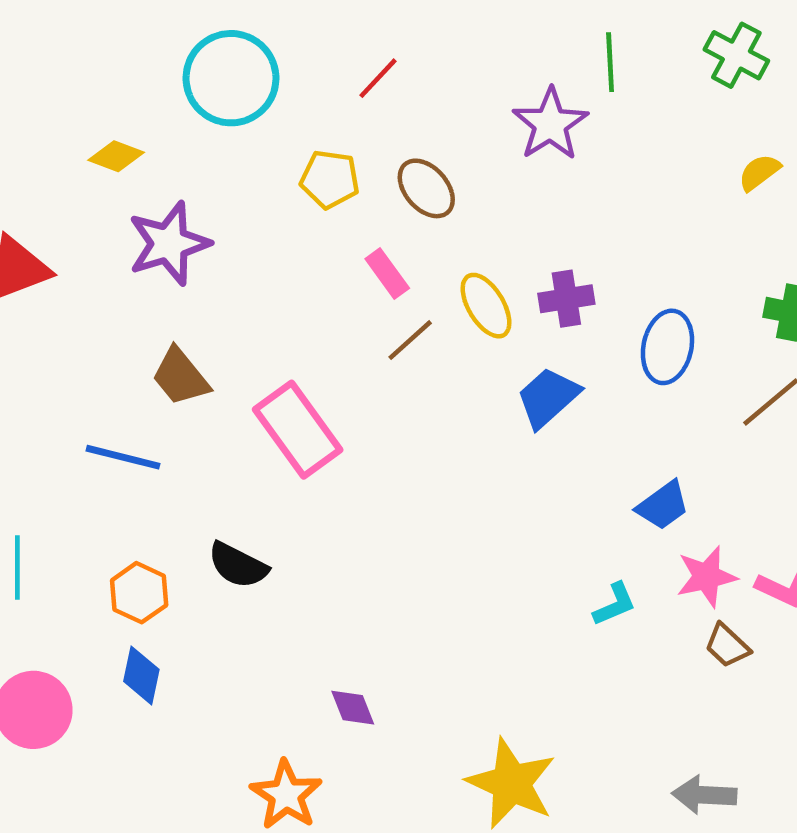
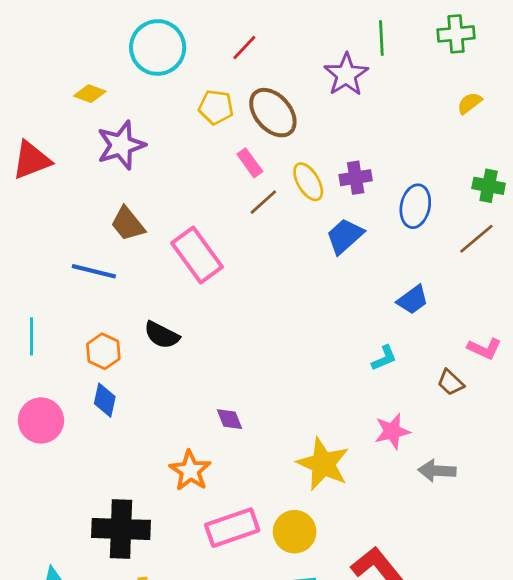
green cross: (736, 55) -> (456, 34), turned -33
brown ellipse: (426, 188) -> (273, 113), size x1.4
pink star: (707, 577) -> (392, 431), moved

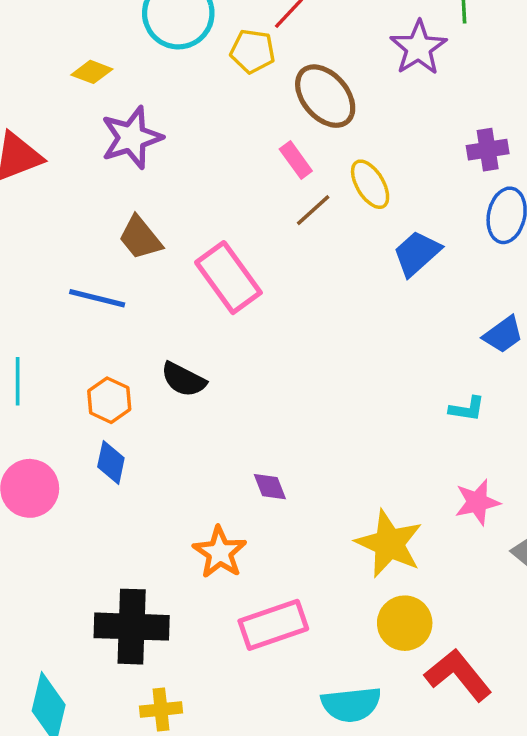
yellow pentagon: (216, 107) -> (253, 51), moved
purple cross: (356, 178) -> (488, 150), moved
cyan L-shape: (384, 358) -> (467, 409), turned 32
yellow circle: (295, 532) -> (405, 623), moved

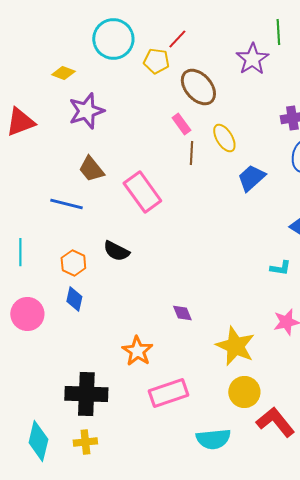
brown line: (313, 210) -> (191, 153), turned -45
purple diamond: (270, 487) -> (182, 313), moved
yellow cross: (161, 710) -> (85, 442), moved

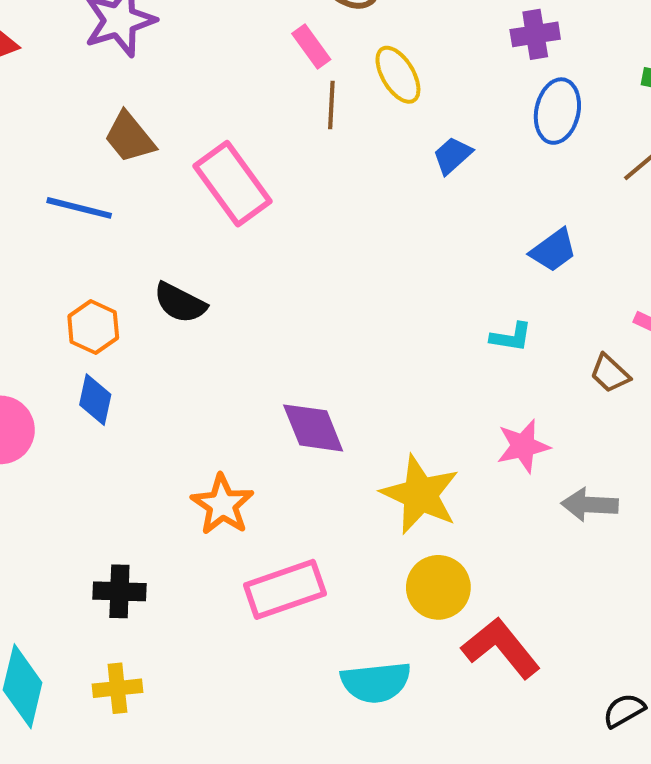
blue trapezoid: (251, 178) -> (452, 155), size x0.7
purple diamond: (182, 313) -> (313, 428), size x1.6
black cross: (86, 394) -> (119, 591), size x0.6

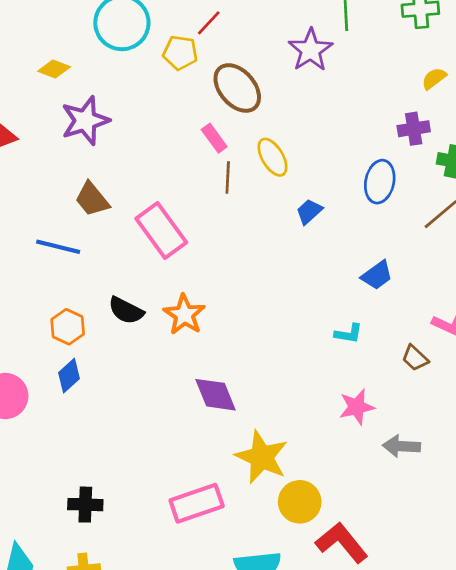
purple cross: (535, 34) -> (414, 129), moved
blue diamond: (95, 400) -> (69, 376), turned 36
yellow star: (420, 495) -> (262, 457), moved
orange star: (222, 505) -> (184, 315), moved

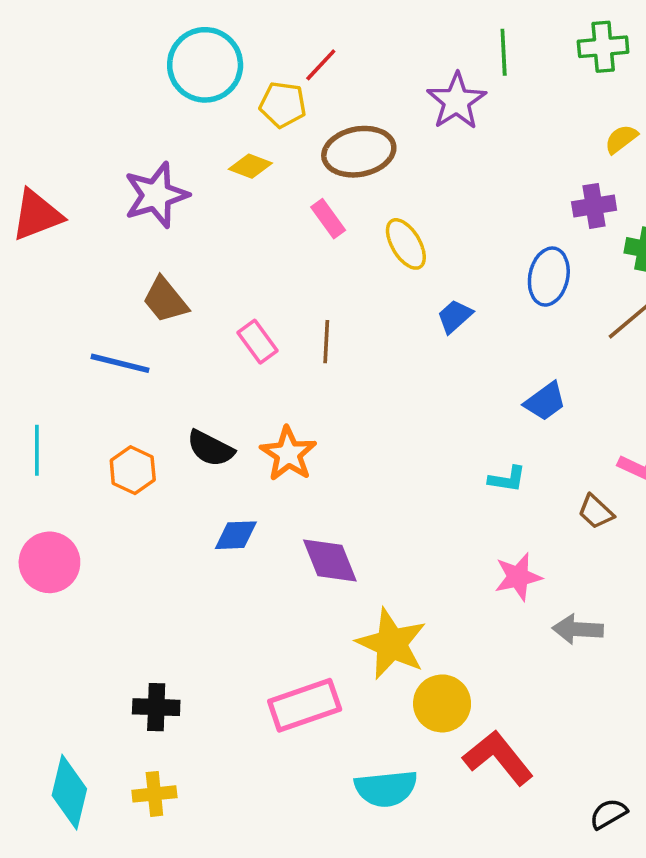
yellow diamond: (54, 69) -> (250, 166), moved
brown ellipse: (237, 88) -> (359, 152), turned -60
brown line: (228, 178) -> (326, 342), moved
pink rectangle: (161, 230) -> (258, 342), size x0.6
blue diamond: (69, 376) -> (236, 535), moved, turned 40

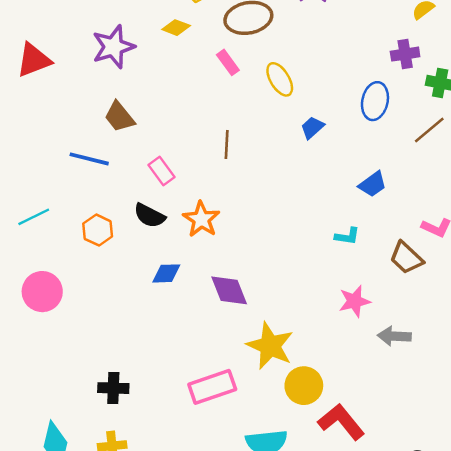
pink rectangle: (258, 342) -> (162, 171), moved
cyan line: (37, 450) -> (34, 217), turned 64
brown trapezoid: (596, 512) -> (406, 258), size x1.4

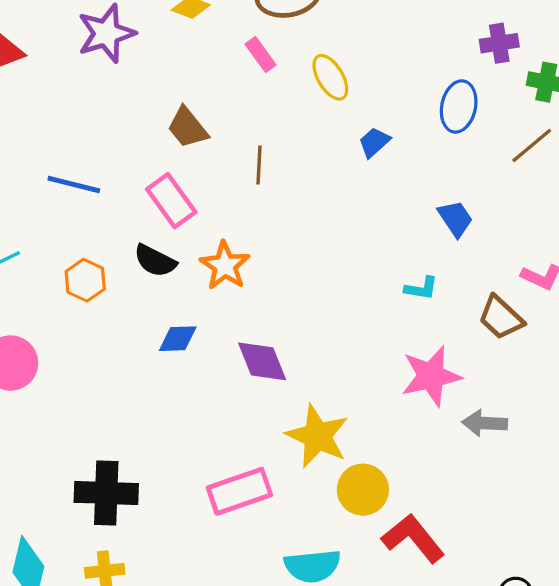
brown trapezoid: (119, 117) -> (187, 128), moved
pink rectangle: (162, 171) -> (171, 201), size x1.4
blue trapezoid: (373, 184) -> (455, 219), turned -88
pink star: (354, 301) -> (431, 376), size x1.4
black cross: (113, 388) -> (106, 493), size x1.5

